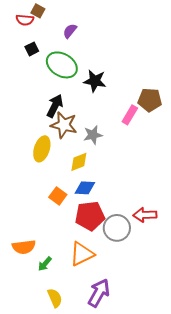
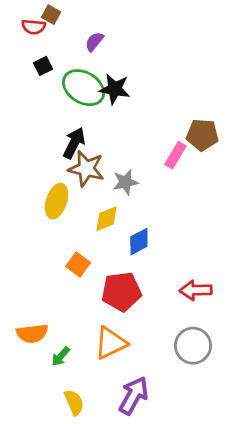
black star: (95, 81) -> (115, 89), moved
blue diamond: (85, 188) -> (139, 242), moved, turned -30
gray circle: (117, 228) -> (193, 346), moved

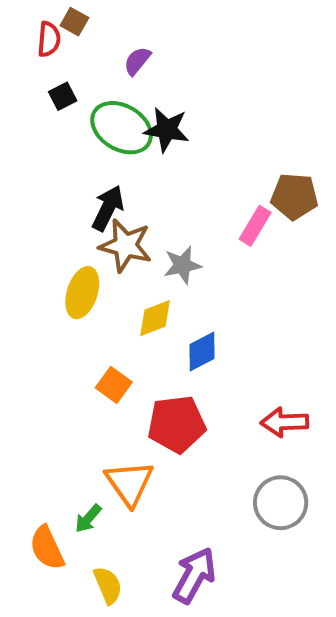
red semicircle: (34, 27) -> (49, 39), turned -90
orange semicircle: (32, 333) -> (47, 548), moved, turned 72
orange triangle: (111, 343) -> (129, 483), moved, turned -39

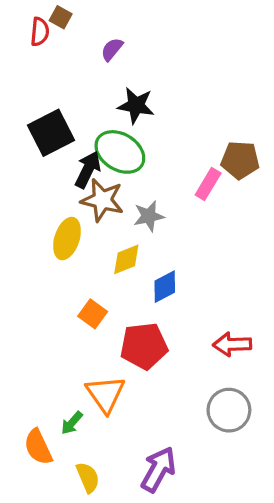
black square: (63, 96) -> (51, 133), moved, size x2.0
green ellipse: (122, 128) -> (120, 152), moved

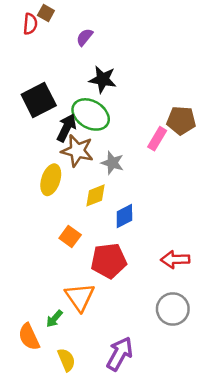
gray star: (149, 216) -> (112, 163), turned 30

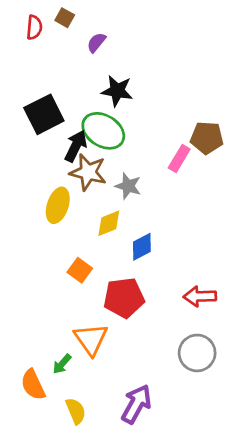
brown square: (46, 13) -> (65, 18), moved

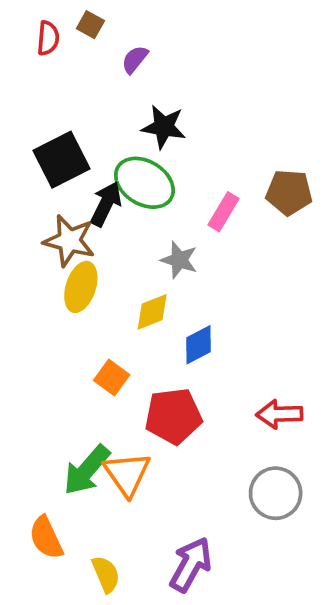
pink rectangle: (179, 158) -> (224, 212), moved
brown star: (88, 172) -> (69, 241), moved
green arrow: (62, 364) -> (87, 470), moved, size x1.8

